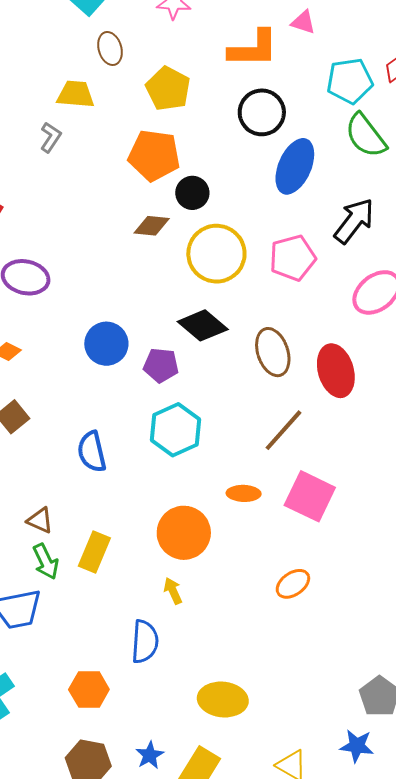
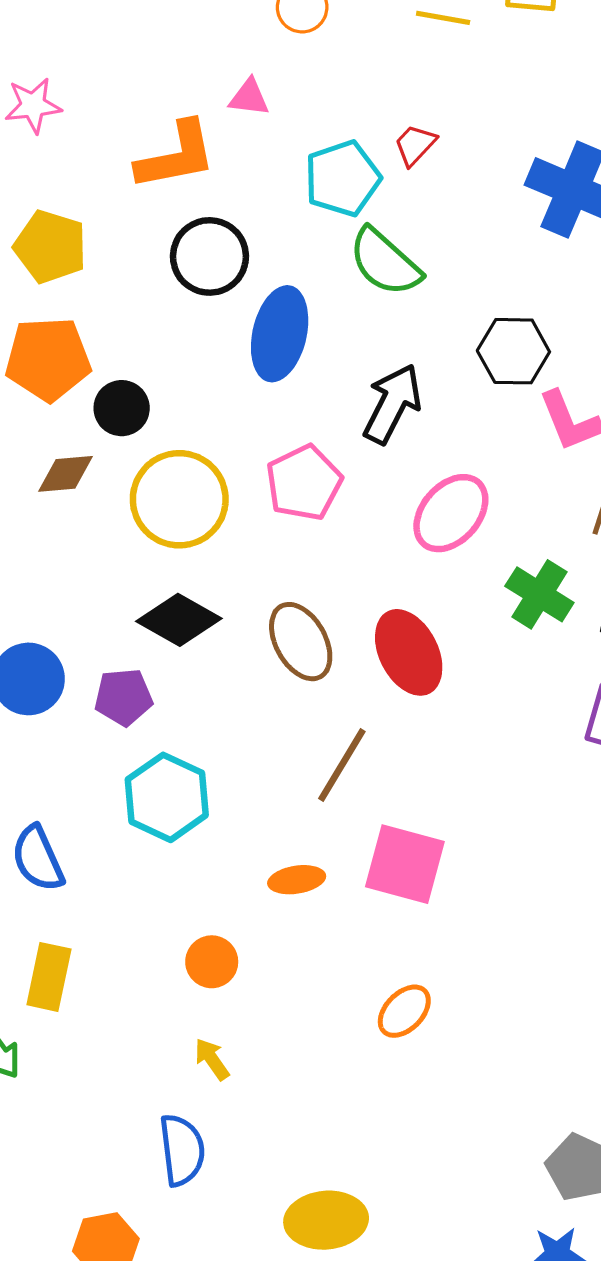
orange circle: (184, 533) -> (212, 962), size x0.6
yellow rectangle: (94, 552) -> (49, 977), moved

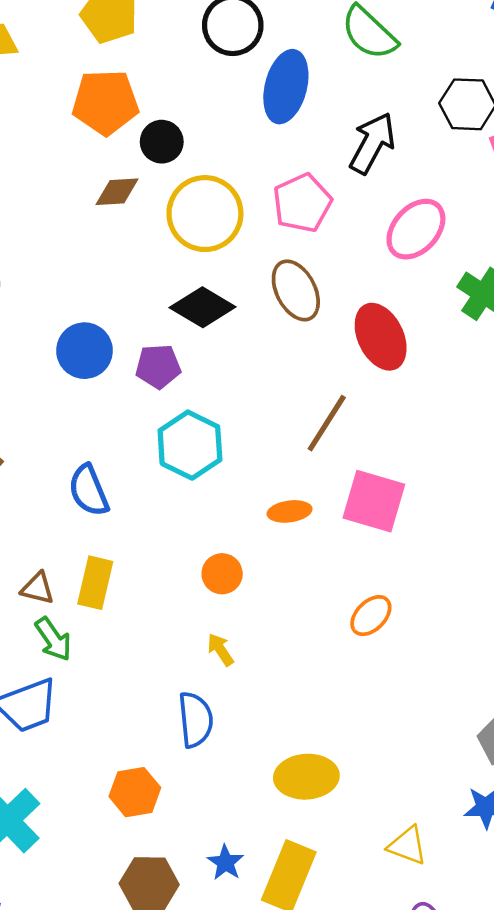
brown ellipse: (301, 642) -> (296, 290), moved

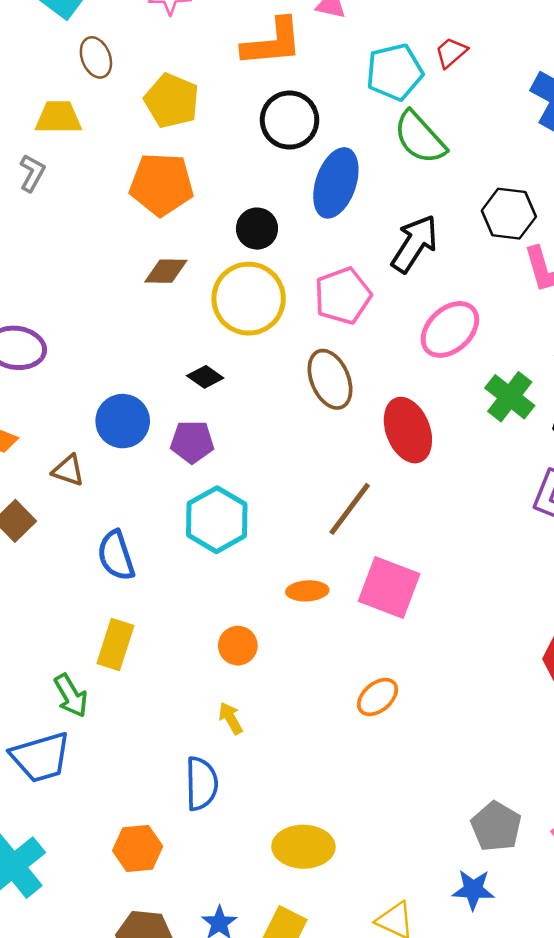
black circle: (162, 142) -> (257, 229), moved
black diamond: (203, 307) -> (205, 377), moved, size x0.6
brown triangle: (38, 588) -> (68, 470), moved

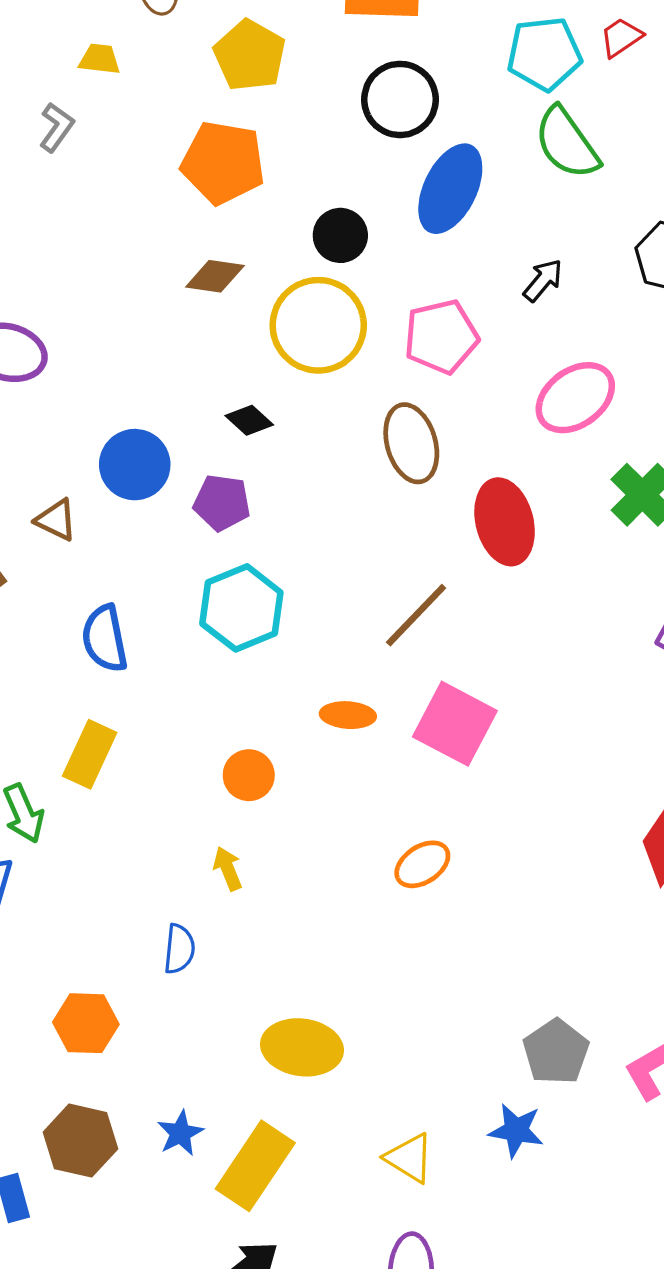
yellow trapezoid: (58, 117) -> (100, 59), size x0.7
black arrow: (415, 244) -> (543, 280), size x0.6
blue semicircle: (201, 784) -> (179, 949), size x0.7

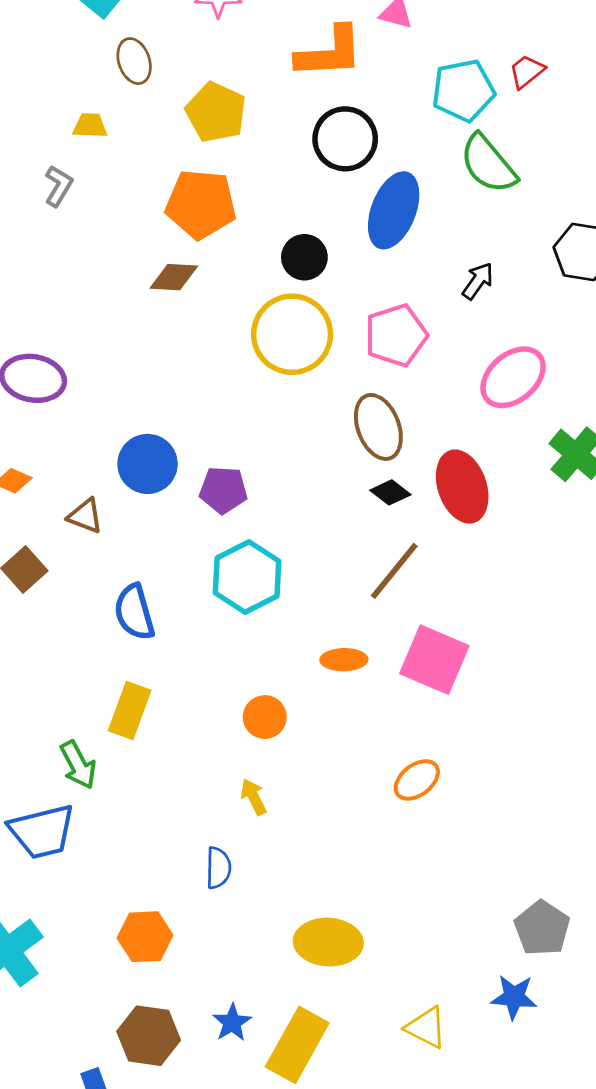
brown diamond: (215, 276) -> (174, 277), moved
black diamond: (249, 420) -> (390, 492), moved

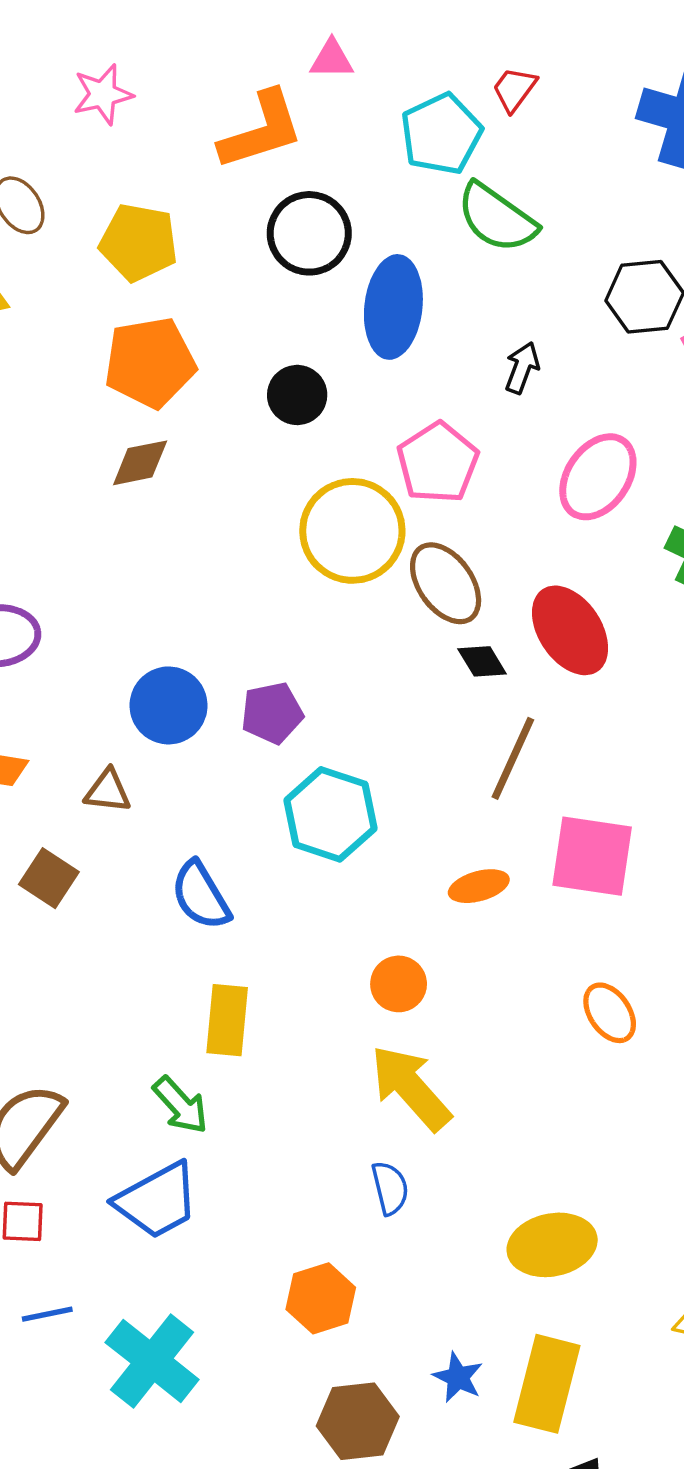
yellow circle: (292, 334) -> (352, 531), moved
black diamond: (390, 492) -> (482, 661), turned 36
orange ellipse: (417, 780) -> (610, 1013), turned -72
yellow arrow: (254, 797) -> (411, 1088), size x2.0

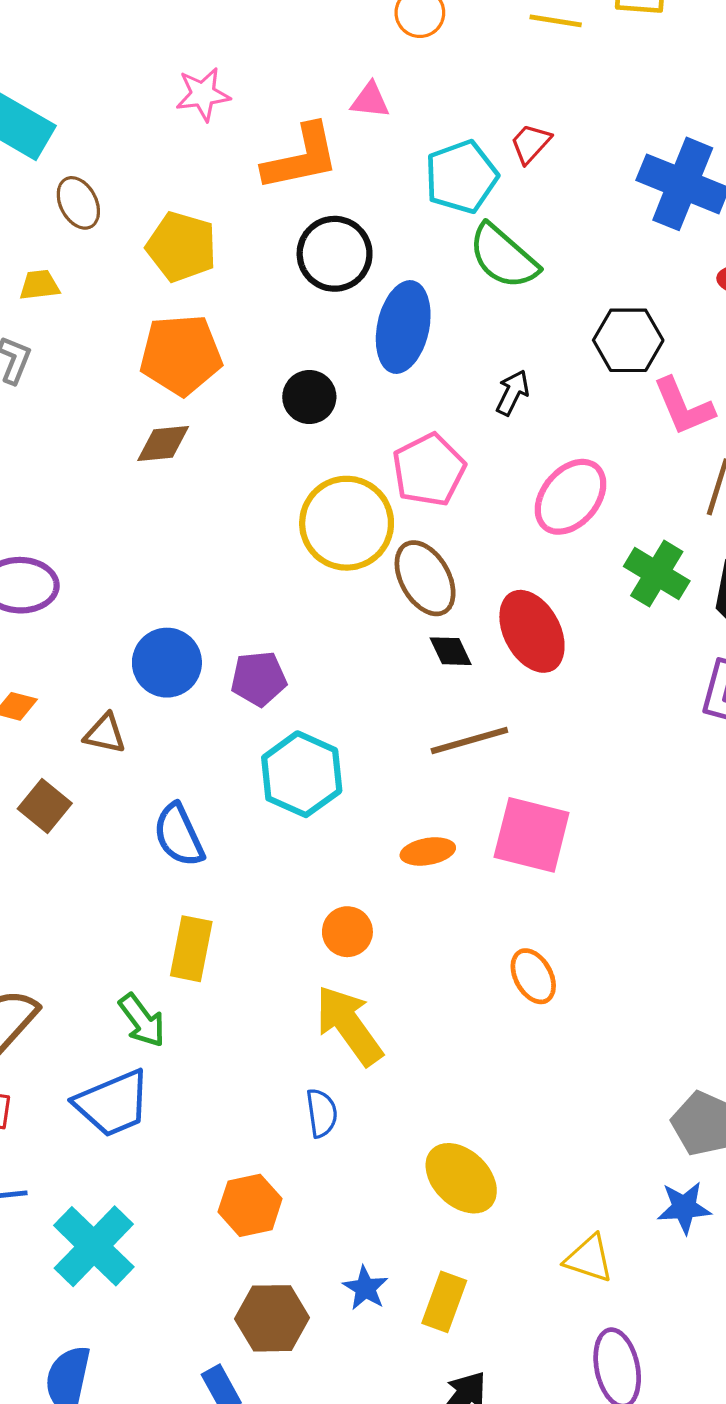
pink star: (103, 94) -> (203, 94), moved
brown line: (513, 758) -> (469, 741), turned 44
yellow ellipse: (552, 1245) -> (461, 1178), turned 50
yellow rectangle: (547, 1384) -> (444, 1302), size x0.7

